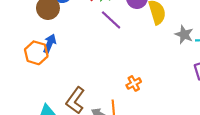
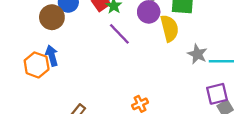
blue arrow: (50, 43) -> (52, 56), turned -42

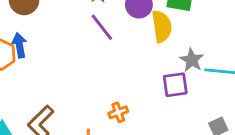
purple square: (217, 94) -> (175, 85), moved

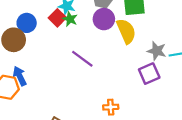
purple line: (102, 27) -> (82, 59), moved
orange cross: (118, 112) -> (111, 107), turned 32

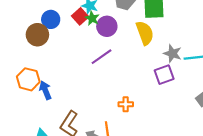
purple circle: (104, 19) -> (107, 26), moved
purple line: (82, 59) -> (102, 57), turned -75
blue arrow: (20, 76) -> (45, 90), moved

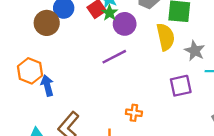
gray star: (173, 53) -> (195, 51), moved

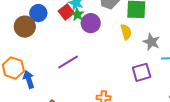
yellow semicircle: (166, 37) -> (126, 32), size x0.7
purple line: (114, 57) -> (68, 62), moved

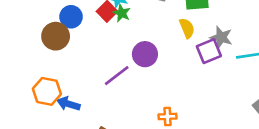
purple circle: (91, 23) -> (145, 54), moved
purple square: (142, 72) -> (209, 51), moved
blue arrow: (29, 79) -> (68, 104), turned -48

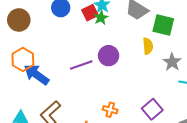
brown circle: (56, 36) -> (19, 20), moved
purple square: (209, 51) -> (152, 109), moved, turned -36
blue arrow: (68, 104) -> (36, 75), size x1.4

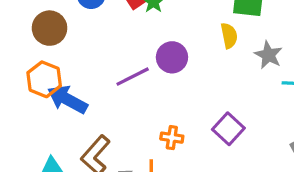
brown circle: (19, 20) -> (50, 28), moved
purple square: (152, 109) -> (228, 129), moved
orange cross: (110, 110) -> (172, 138), moved

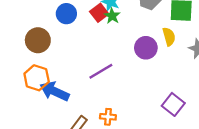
purple circle: (172, 57) -> (146, 48), moved
orange cross: (172, 138) -> (108, 117), moved

